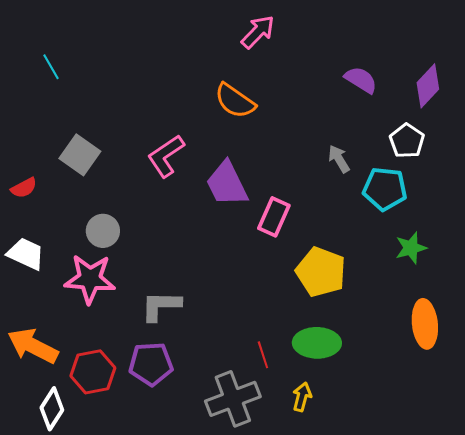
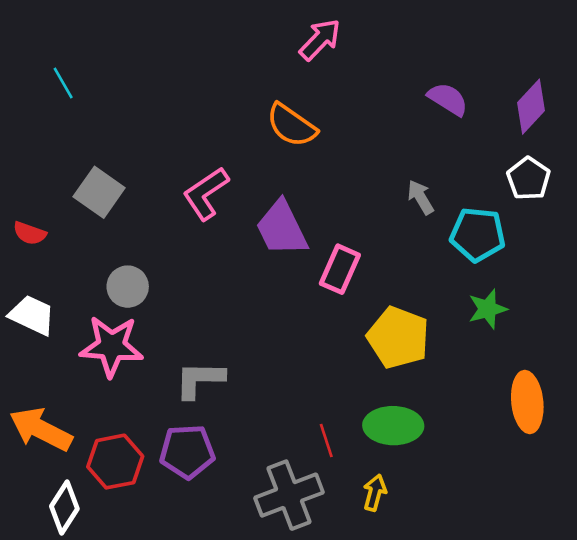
white pentagon: (407, 141) -> (529, 179), moved
red semicircle: (24, 188) -> (30, 233), turned 48
green star: (411, 248) -> (488, 309), moved

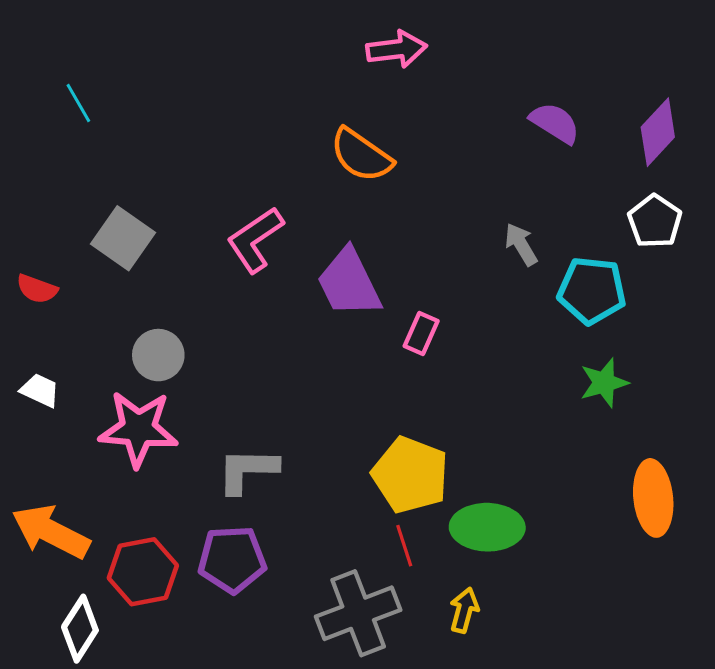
pink arrow: (320, 40) -> (397, 49), turned 39
pink rectangle: (340, 269) -> (421, 334), size x0.7
white trapezoid: (32, 315) -> (40, 390), size x0.7
yellow pentagon: (398, 337) -> (410, 475), moved

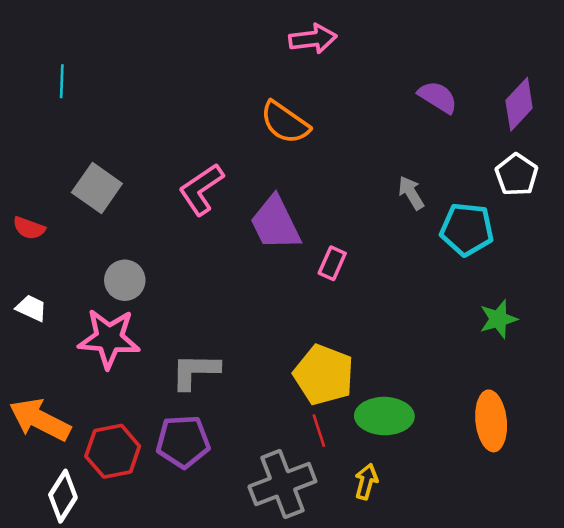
cyan line: (78, 103) -> (62, 81), turned 32
green star: (604, 383) -> (498, 319), moved
orange ellipse: (653, 498) -> (491, 421), moved

